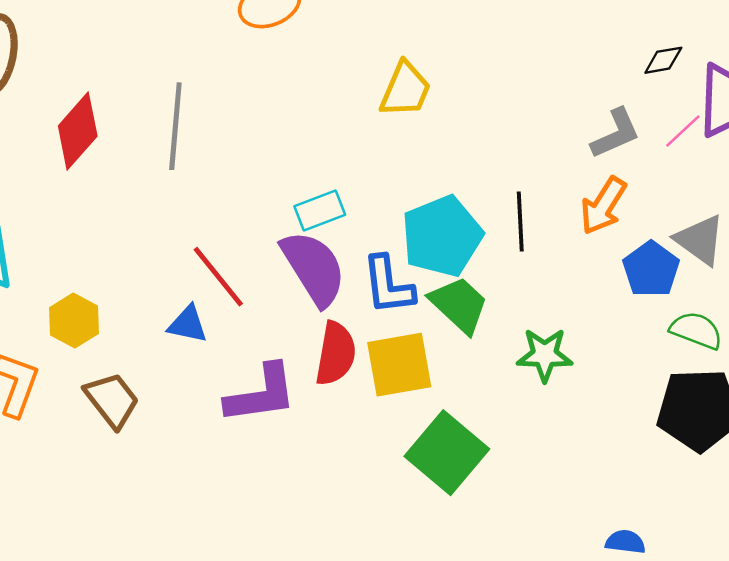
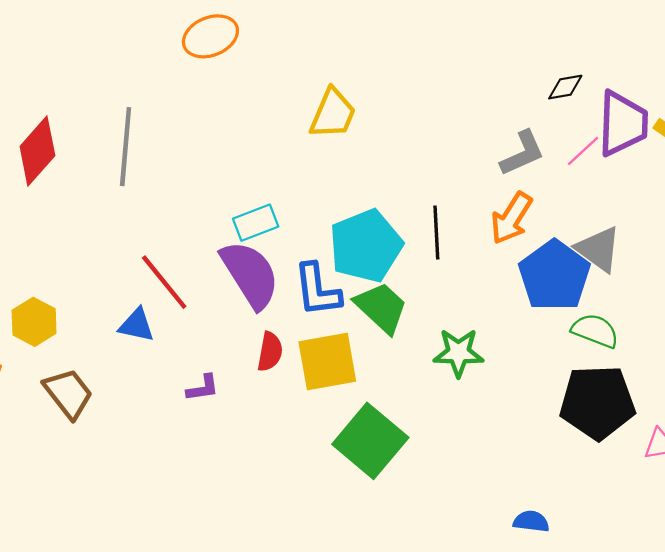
blue pentagon: (651, 269) -> (554, 276), size x1.4
red semicircle: (336, 354) -> (270, 352), size x0.7
purple L-shape: (261, 394) -> (203, 388), size x0.5

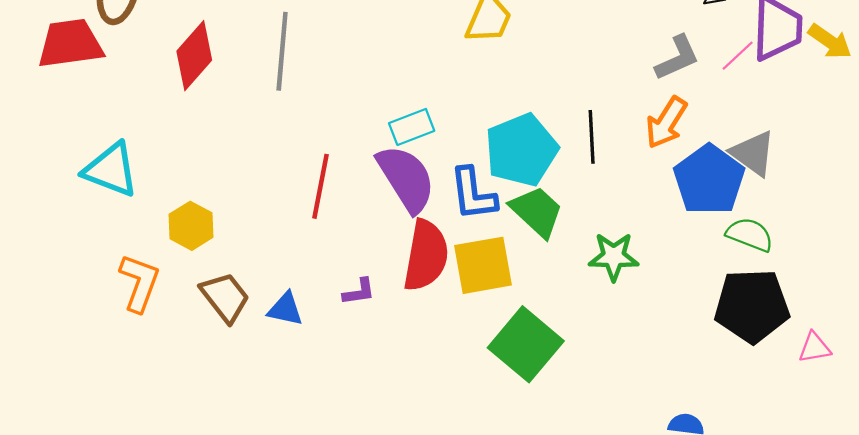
red line: (164, 282) -> (321, 186), turned 50
blue triangle: (137, 325) -> (285, 309), moved
red semicircle: (270, 352) -> (426, 255), size x1.8

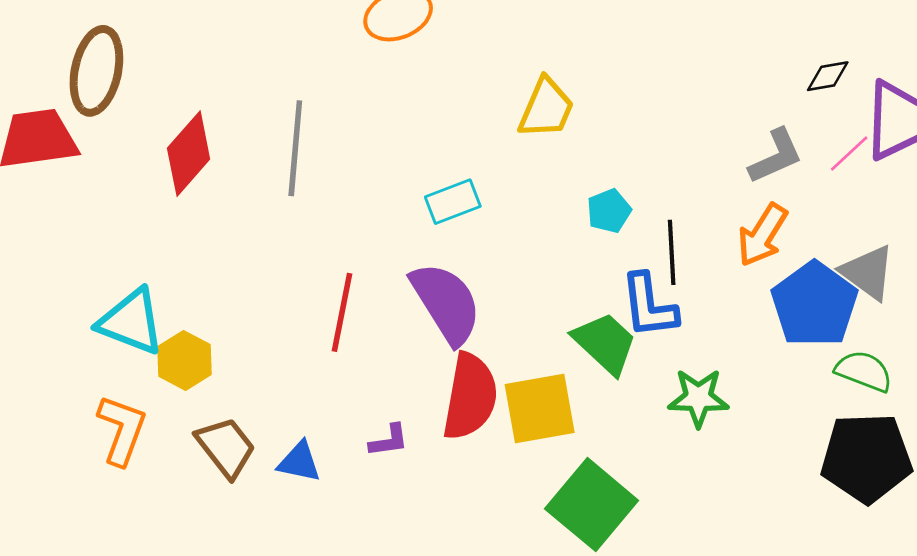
cyan rectangle: (412, 127) -> (453, 202), moved
cyan pentagon: (521, 150) -> (609, 211), moved, size x0.5
cyan triangle: (111, 170) -> (131, 322), moved
blue L-shape: (473, 194) -> (649, 306), moved

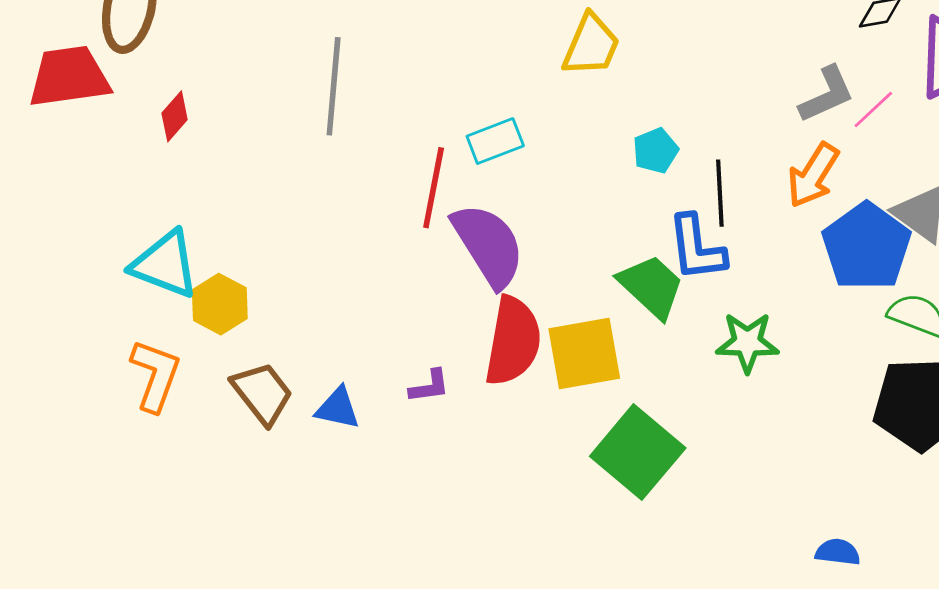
red diamond: (189, 154) -> (175, 116), moved, size x0.6
pink line: (849, 154) -> (873, 110), moved
red line: (342, 312) -> (434, 188), moved

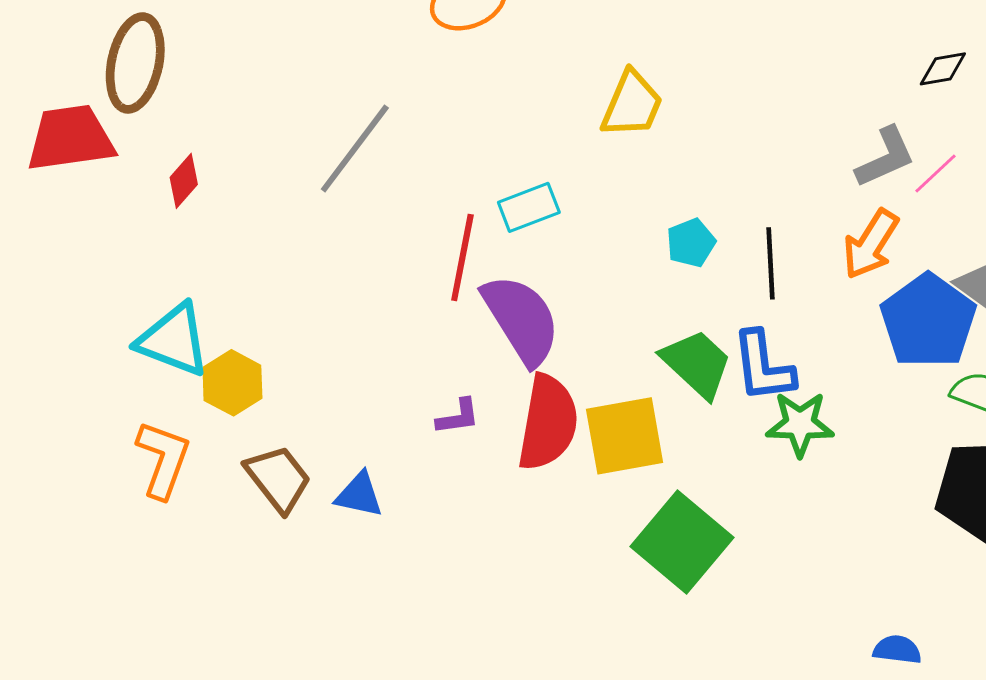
gray line: (334, 86) -> (355, 148), turned 32
cyan pentagon: (656, 151) -> (691, 243), moved
blue L-shape: (697, 248) -> (763, 367), moved
purple L-shape: (429, 386) -> (458, 417), moved

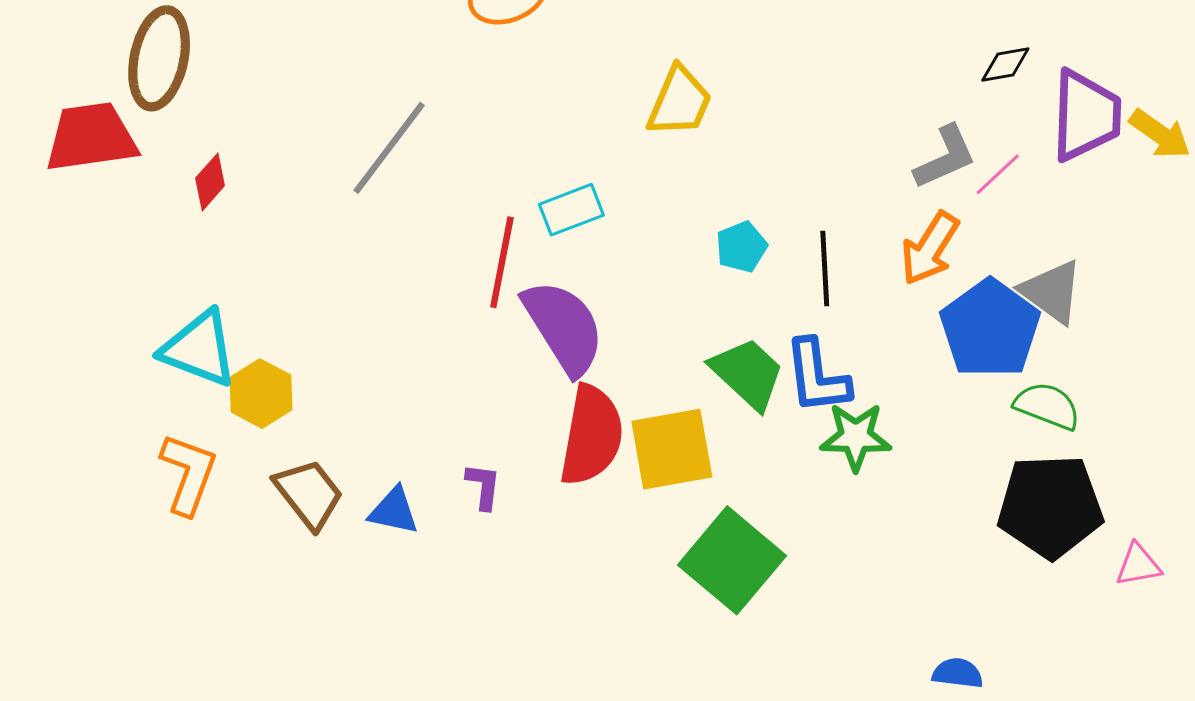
purple L-shape: (458, 417) -> (483, 486), moved, turned -75

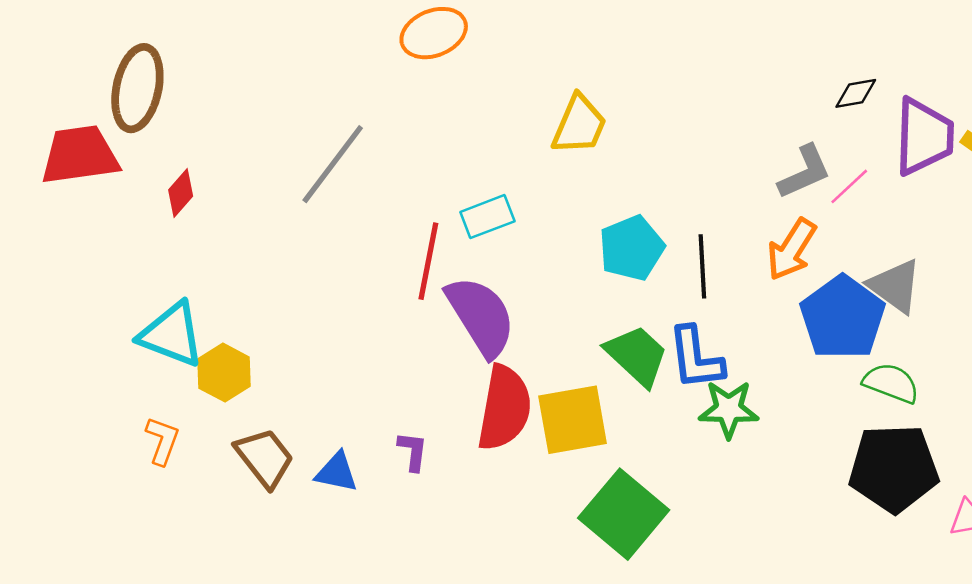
cyan pentagon: (741, 247) -> (632, 248), size x1.5
orange L-shape: (188, 474) -> (162, 441), size x0.7

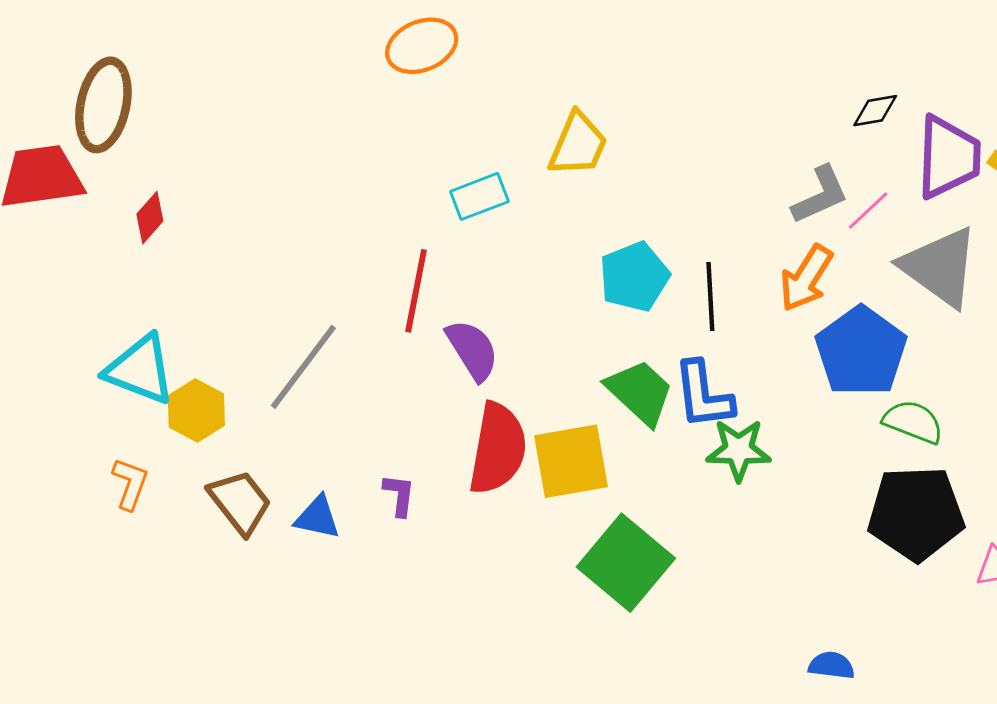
gray line: (333, 164) -> (303, 367), moved
cyan rectangle: (487, 217) -> (479, 196), moved
gray triangle: (895, 286) -> (940, 267), moved, size x1.4
purple semicircle: (481, 316) -> (472, 350), size x0.7

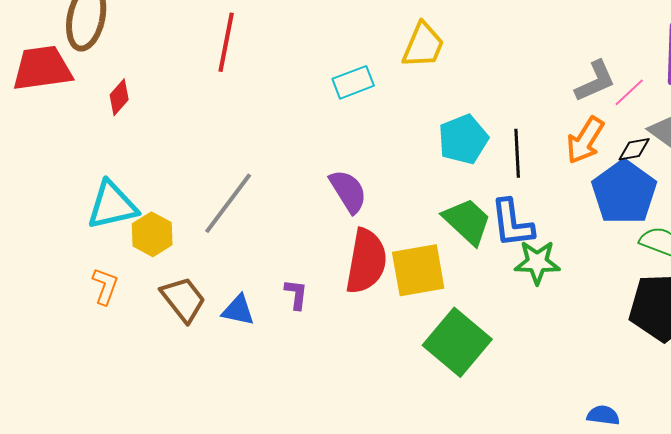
black diamond: (875, 111) -> (634, 149), moved
red line: (416, 291) -> (226, 42), moved
cyan triangle: (140, 370) -> (112, 205), turned -34

